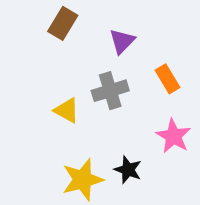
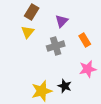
yellow triangle: (67, 110) -> (28, 32), moved, turned 40
pink star: (173, 136) -> (88, 69), turned 30

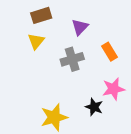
brown rectangle: (32, 12) -> (41, 15), turned 42
black star: (65, 86) -> (94, 107), moved

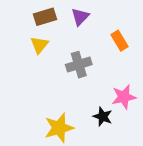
purple triangle: (80, 27) -> (80, 17), moved
orange rectangle: (110, 52) -> (120, 41), moved

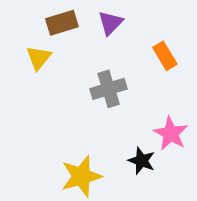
yellow triangle: (39, 45) -> (39, 58), moved
pink star: (124, 97) -> (171, 134), turned -30

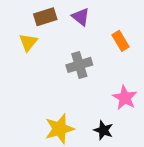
purple triangle: (110, 23) -> (81, 17), turned -36
black star: (142, 161) -> (103, 130), moved

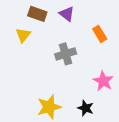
brown rectangle: (45, 17) -> (37, 14), turned 36

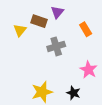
brown rectangle: (37, 14) -> (39, 21), moved
purple triangle: (67, 14) -> (57, 12), turned 32

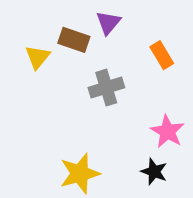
black star: (73, 93) -> (154, 172), moved

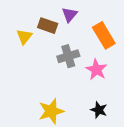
orange rectangle: (162, 55) -> (104, 35), size x1.5
pink star: (167, 131) -> (96, 70), moved

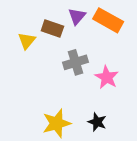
orange rectangle: (104, 35) -> (108, 20), moved, turned -30
black star: (99, 110) -> (97, 122), moved

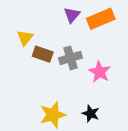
orange rectangle: (108, 20) -> (101, 19), turned -52
brown rectangle: (52, 28) -> (43, 54), moved

